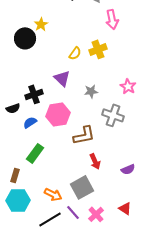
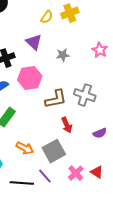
gray cross: (113, 115) -> (85, 95), moved
orange arrow: (53, 194) -> (25, 148), moved
pink cross: (96, 214) -> (76, 173), moved
black line: (50, 219) -> (22, 183), turned 35

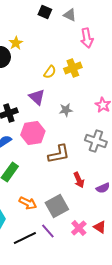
gray cross: (85, 95) -> (96, 141), moved
red arrow: (67, 125) -> (79, 180), moved
black line: (22, 183) -> (25, 238), turned -30

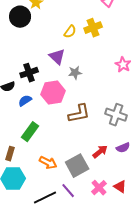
gray star: (66, 110) -> (75, 73), moved
gray cross: (96, 141) -> (116, 115), moved
red arrow: (79, 180) -> (100, 152), moved, turned -105

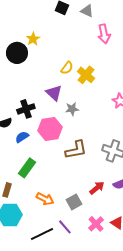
yellow cross: (93, 28) -> (86, 75), moved, turned -30
gray square: (77, 166) -> (74, 202), size x0.7

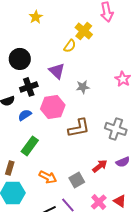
black circle: (17, 53) -> (20, 59), moved
yellow cross: (86, 75) -> (84, 31), moved
gray star: (72, 109) -> (83, 87), moved

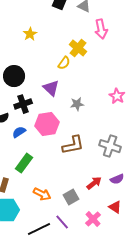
red triangle: (120, 201) -> (115, 207), moved

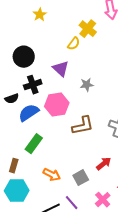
blue semicircle: (19, 132) -> (29, 113), size x1.5

